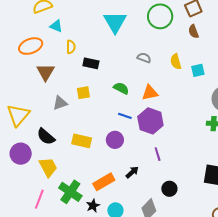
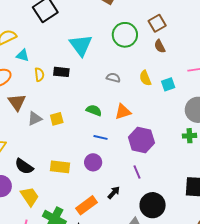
black rectangle: (91, 63) -> (61, 72), moved
gray triangle: (60, 103) -> (35, 119), moved
purple hexagon: (150, 121) -> (141, 140), moved
black circle: (169, 189) -> (153, 205), size x1.6

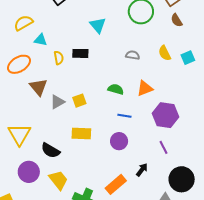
cyan triangle: (81, 45) -> (98, 25), size x0.7
yellow rectangle: (60, 167) -> (81, 133), moved

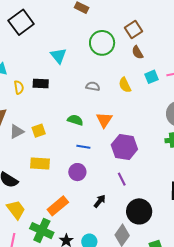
cyan square: (188, 58) -> (151, 77), moved
orange triangle: (145, 88) -> (104, 120), turned -36
orange rectangle: (116, 184) -> (58, 206), moved

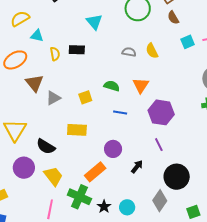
yellow semicircle: (125, 85) -> (152, 51), moved
yellow square: (39, 131) -> (85, 97), moved
purple circle: (77, 172) -> (113, 149), moved

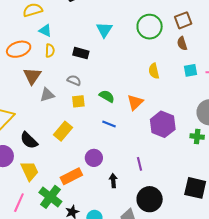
gray semicircle: (129, 52) -> (74, 80), moved
yellow semicircle: (55, 54) -> (50, 51), moved
purple hexagon: (161, 112) -> (163, 124), moved
yellow rectangle: (77, 130) -> (63, 131), turned -66
black arrow: (137, 167) -> (113, 181), turned -56

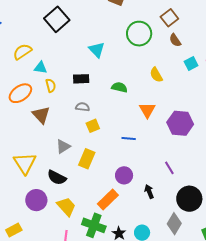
gray triangle: (47, 95) -> (63, 146), moved
green semicircle: (107, 96) -> (119, 87), moved

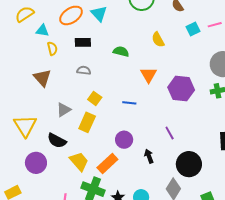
orange ellipse: (20, 93) -> (71, 15), moved
yellow square: (93, 126) -> (95, 98), moved, turned -32
yellow trapezoid: (66, 207) -> (79, 161), moved

